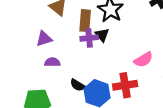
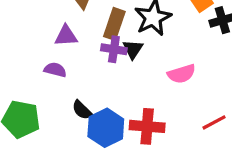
purple triangle: (44, 39) -> (66, 36), moved
pink semicircle: (143, 60) -> (182, 74), moved

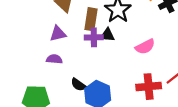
black triangle: (133, 49) -> (107, 35), turned -49
red cross: (147, 126) -> (149, 87), moved

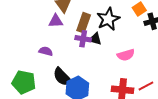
purple triangle: (58, 34) -> (56, 21), moved
black semicircle: (78, 85) -> (62, 77), size x1.5

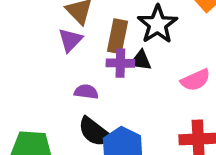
purple triangle: (56, 21) -> (70, 40), turned -35
purple semicircle: (46, 51) -> (86, 92), moved

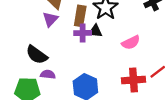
purple semicircle: (86, 92) -> (48, 74), moved
black semicircle: (95, 132) -> (37, 55), moved

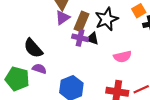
purple triangle: (50, 19) -> (63, 18), moved

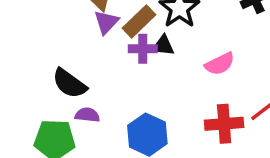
brown rectangle: (81, 22) -> (139, 21), turned 36

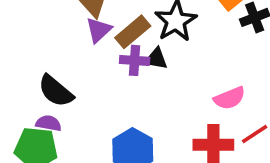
pink semicircle: (220, 64) -> (230, 98), moved
purple semicircle: (87, 115) -> (49, 123), moved

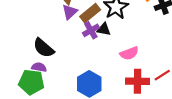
purple cross: (135, 60) -> (91, 30), turned -35
pink semicircle: (230, 98) -> (129, 53), moved

